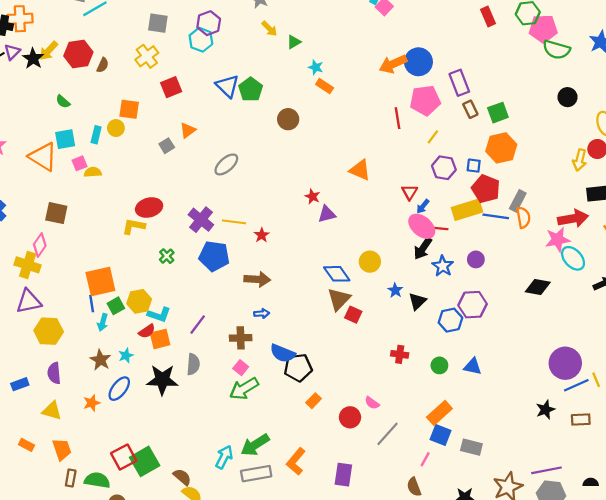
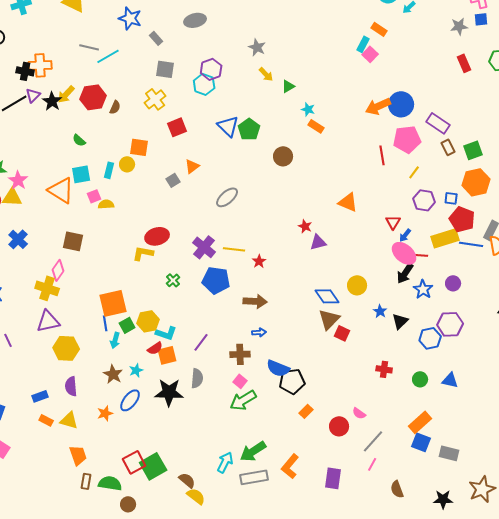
purple rectangle: (459, 83) -> (438, 123), turned -35
orange rectangle: (26, 445) -> (46, 420), moved
pink line: (425, 459) -> (372, 464), moved

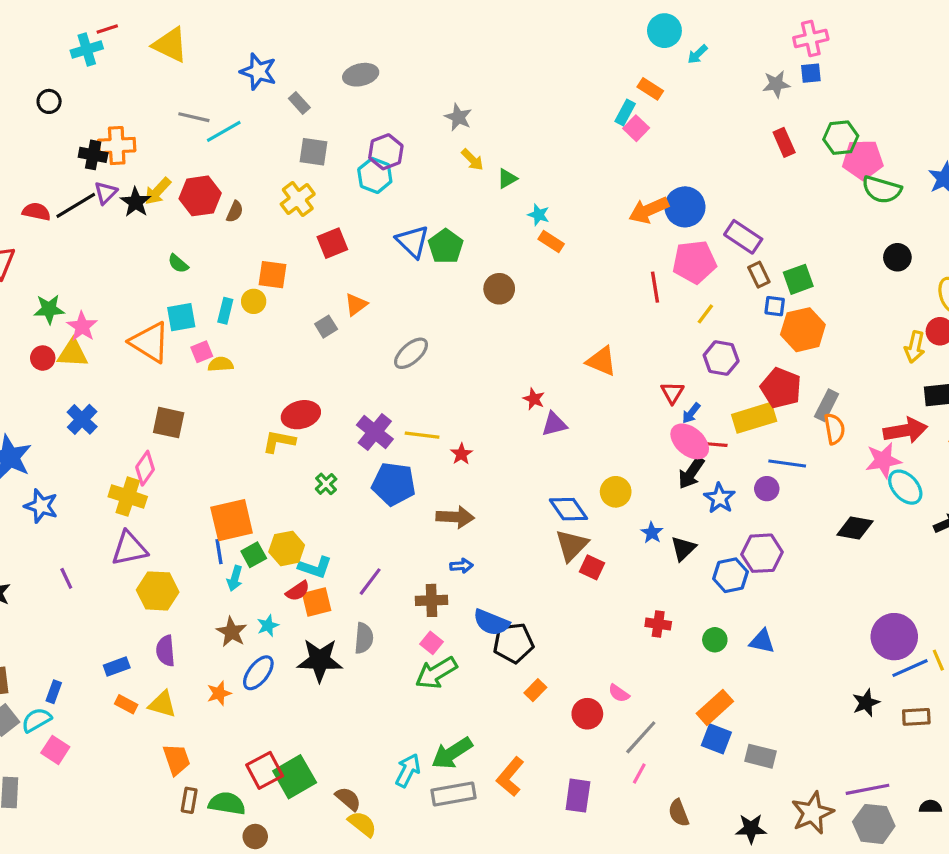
blue square: (451, 198) -> (775, 306), moved
blue line: (471, 244) -> (787, 463), moved

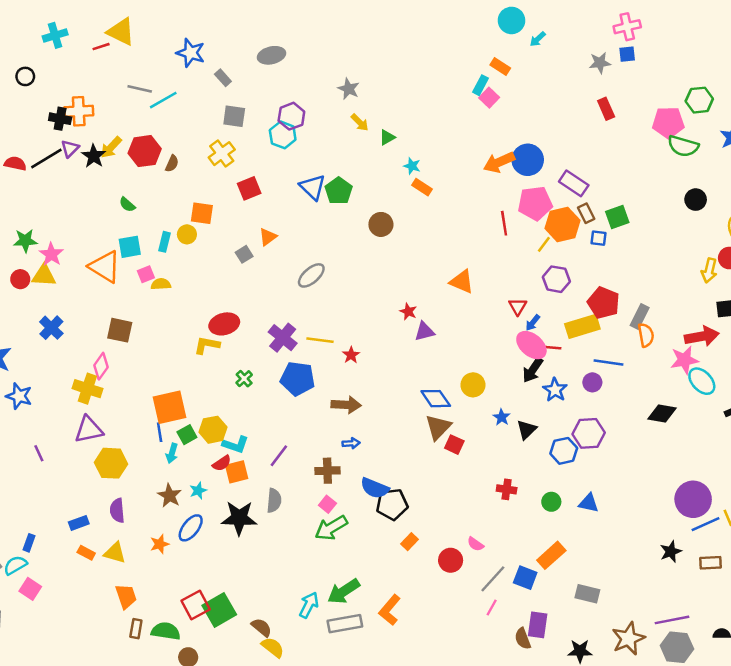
red line: (107, 29) -> (101, 47), moved
green hexagon: (841, 138) -> (699, 100), moved
orange hexagon: (803, 330) -> (563, 224), moved
blue square: (716, 739) -> (525, 578), moved
purple rectangle: (578, 796) -> (538, 625), moved

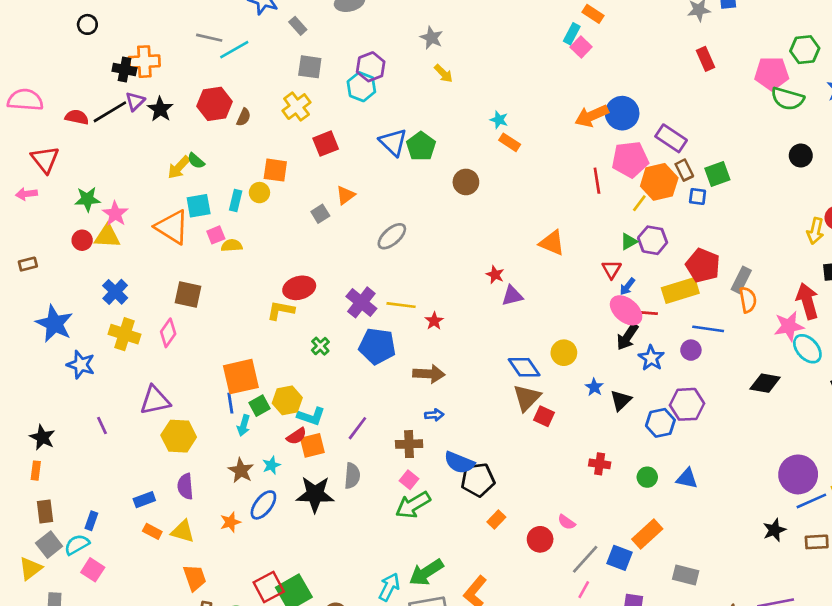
green triangle: (387, 137) -> (629, 242), moved
yellow arrow: (111, 147) -> (179, 167), moved
red arrow: (702, 336) -> (807, 301), turned -96
yellow cross: (87, 389) -> (124, 334), moved

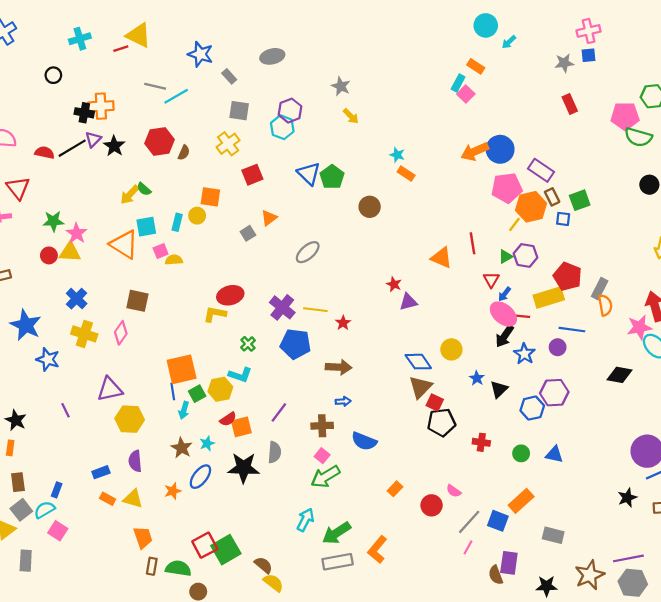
red line: (597, 181) -> (472, 243), moved
cyan L-shape: (311, 416) -> (240, 375), moved
black pentagon: (478, 480) -> (441, 422), moved
cyan arrow: (389, 587) -> (305, 520), moved

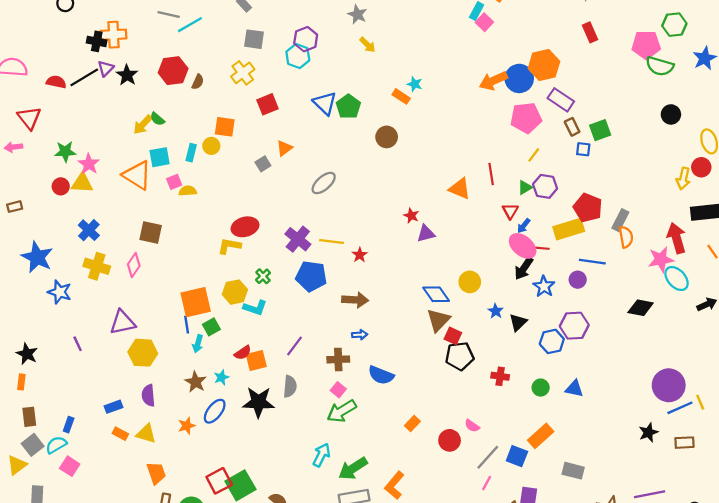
orange rectangle: (406, 174) -> (401, 96), moved
orange hexagon: (531, 207) -> (544, 65), moved
yellow hexagon: (220, 389) -> (235, 292), moved

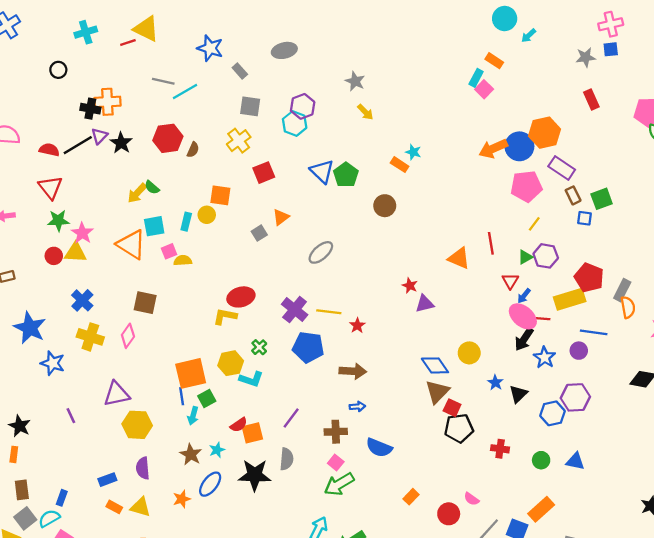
red triangle: (29, 118) -> (50, 187), moved

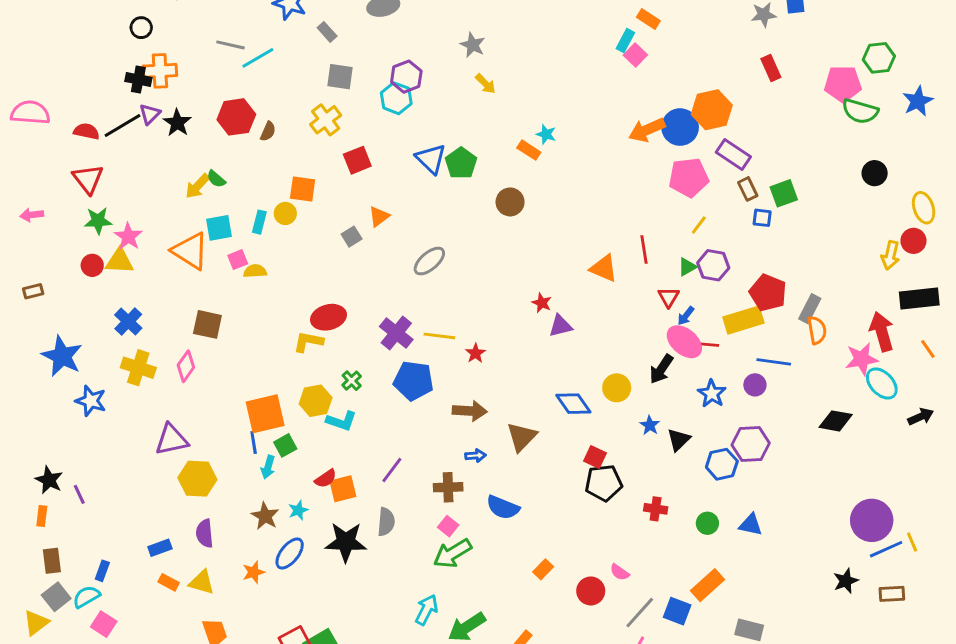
black circle: (58, 70) -> (141, 28), moved
black arrow: (524, 339) -> (661, 369), moved
brown triangle: (437, 392) -> (522, 437), moved
purple line: (71, 416) -> (79, 494), moved

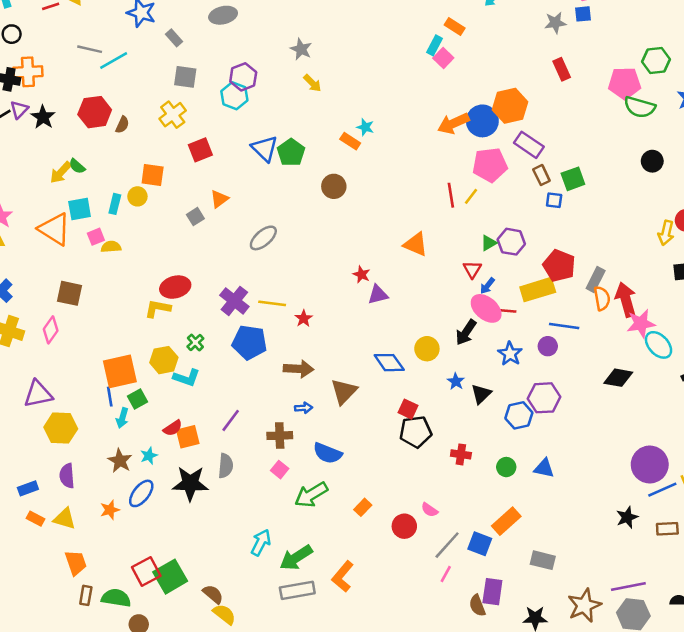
yellow line: (699, 225) -> (471, 196), moved
red line: (644, 249) -> (451, 195), moved
red arrow: (882, 332) -> (626, 300), moved
green arrow: (452, 554) -> (311, 495), moved

